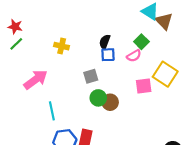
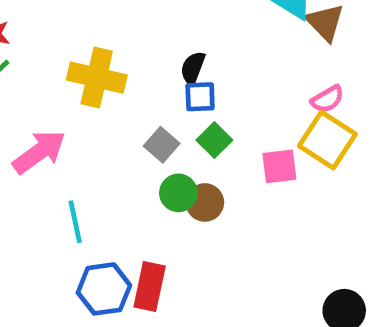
green square: (141, 42) -> (214, 140), moved
yellow cross: (62, 46) -> (97, 78), size x1.6
pink semicircle: (134, 56) -> (327, 99), moved
gray square: (91, 76) -> (162, 145), turned -32

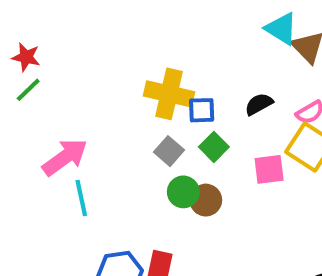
black semicircle: (193, 68) -> (259, 104), moved, turned 40
yellow cross: (97, 78) -> (169, 94), moved
cyan line: (75, 222) -> (81, 198), moved

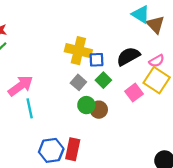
black semicircle: (259, 104) -> (128, 56), size x1.5
pink square: (269, 169) -> (134, 93), turned -30

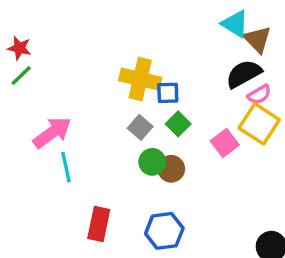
black semicircle: (128, 56) -> (244, 74), moved
red rectangle: (73, 149) -> (99, 224), moved
blue hexagon: (51, 150) -> (164, 231), moved

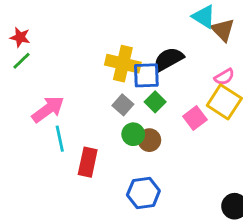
black semicircle: (244, 74) -> (168, 59), moved
blue square: (168, 93) -> (146, 75), size x1.4
red rectangle: (99, 224) -> (88, 162), moved

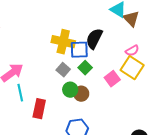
black semicircle: (168, 59) -> (94, 39), turned -35

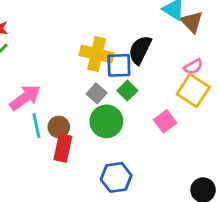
pink square: (112, 79) -> (165, 121), moved
green circle: (70, 90) -> (106, 121), size x1.5
brown circle: (81, 94) -> (59, 127), moved

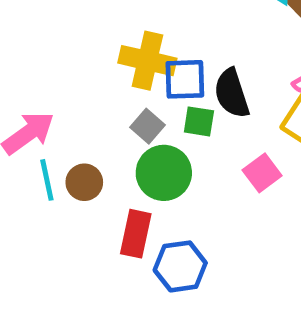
black semicircle: (140, 50) -> (232, 93), moved, turned -44
green square: (127, 91) -> (199, 121), turned -36
red rectangle: (63, 148) -> (136, 234), moved

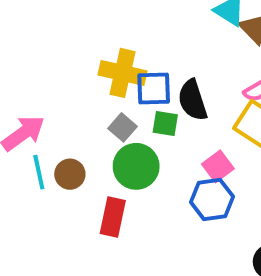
blue hexagon: (180, 266) -> (212, 199), moved

